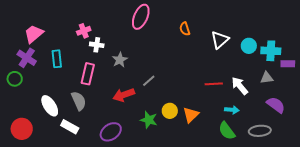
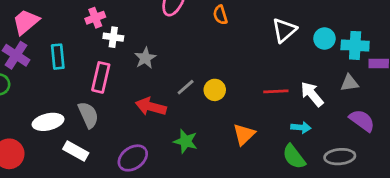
orange semicircle: (185, 29) -> (220, 15), moved
red arrow: (124, 95) -> (151, 107), turned 35
white ellipse: (50, 106) -> (48, 122), turned -70
yellow circle: (170, 111) -> (215, 90), moved

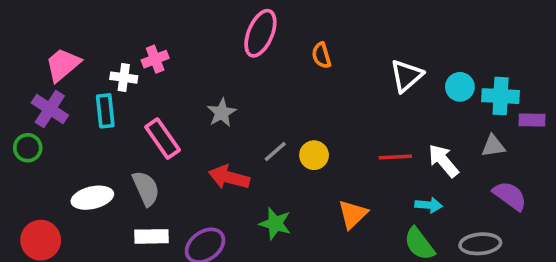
white cross: (113, 37) -> (124, 78), moved
pink rectangle: (101, 77) -> (163, 139), turned -48
white rectangle: (76, 151) -> (151, 236), moved, turned -30

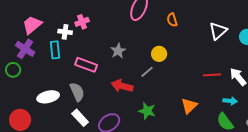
pink rectangle: (163, 139) -> (86, 65), turned -35
yellow circle: (314, 155) -> (159, 54), moved
white rectangle: (151, 236) -> (80, 118), turned 48

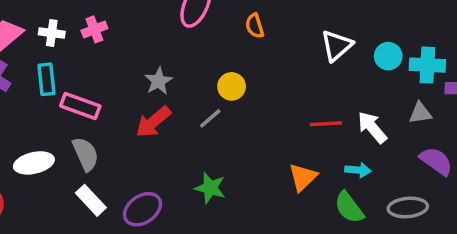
white cross: (65, 32) -> (52, 33), moved
pink rectangle: (86, 65) -> (80, 106), moved
red arrow: (122, 86) -> (153, 122), moved, turned -55
orange triangle: (189, 106) -> (303, 177), moved

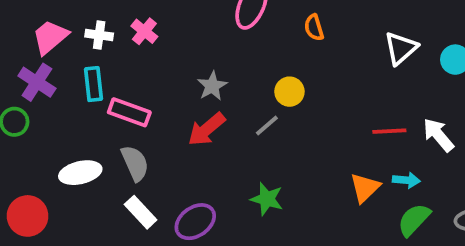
pink cross: (94, 29) -> (144, 31), turned -30
cyan arrow: (358, 170) -> (406, 180), moved
green semicircle: (349, 207) -> (414, 220), turned 80

